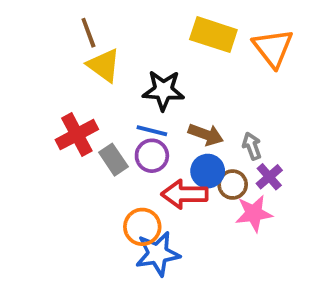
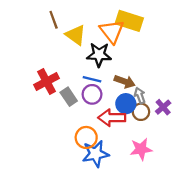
orange triangle: (273, 48) -> (112, 31), moved
yellow triangle: (104, 65) -> (76, 35), moved
gray arrow: (252, 146) -> (140, 96), moved
pink star: (254, 213) -> (141, 149), moved

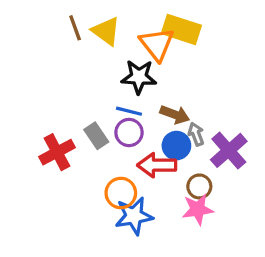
yellow triangle: (76, 35) -> (106, 31), moved
red cross: (47, 82) -> (57, 152), moved
purple cross: (163, 107) -> (229, 150), size x1.6
brown circle: (141, 112) -> (199, 186), moved

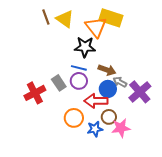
gray arrow: (196, 134) -> (120, 82), turned -40
brown circle: (199, 186) -> (109, 117), moved
blue star: (134, 216) -> (95, 129), moved, size x0.7

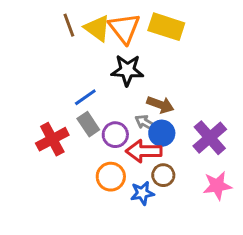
orange triangle: (96, 27) -> (124, 28), moved
blue line: (79, 68) -> (85, 97), moved, turned -49
purple circle: (79, 81) -> (115, 135), moved
gray arrow: (120, 82) -> (145, 123), moved
pink star: (121, 128) -> (217, 186), moved

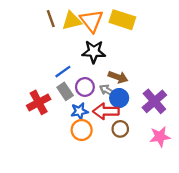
yellow triangle: (97, 28) -> (72, 21), turned -50
purple circle: (115, 135) -> (85, 87), moved
blue star: (142, 193) -> (79, 111), moved

